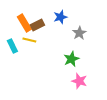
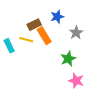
orange rectangle: (24, 23) -> (44, 36), moved

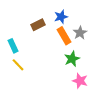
orange rectangle: (44, 36) -> (64, 36), moved
yellow line: (26, 40) -> (18, 65), moved, turned 32

